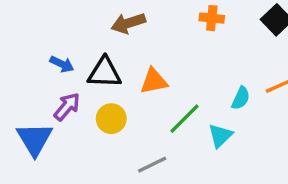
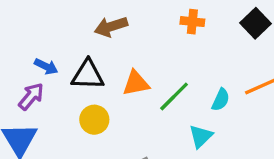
purple arrow: (67, 107) -> (31, 96), moved
green line: (185, 119) -> (174, 96), moved

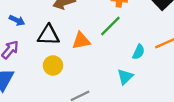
blue arrow: (46, 66) -> (17, 20), moved
green line: (174, 96) -> (110, 26), moved

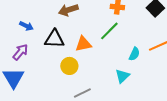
yellow circle: (53, 65) -> (69, 66), moved

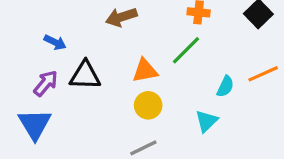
black triangle: (54, 39) -> (85, 75), moved
yellow circle: (69, 66) -> (148, 105), moved

